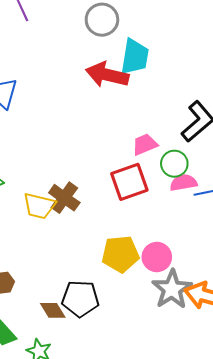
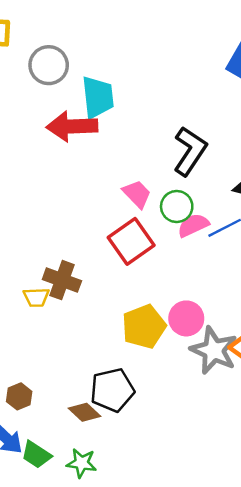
pink trapezoid: (145, 144) -> (137, 194), turned 84
yellow trapezoid: (39, 206) -> (36, 297), size x0.7

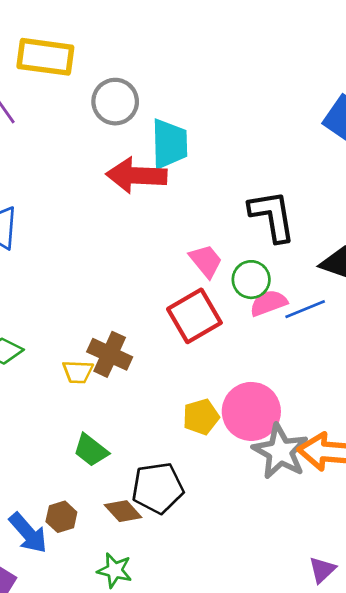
black L-shape: (190, 151) -> (272, 216), turned -48
pink circle: (186, 318) -> (251, 411), size x1.4
yellow pentagon: (144, 327) -> (201, 417), size x0.7
brown hexagon: (19, 396) -> (61, 517), moved
green trapezoid: (36, 455) -> (91, 450), moved

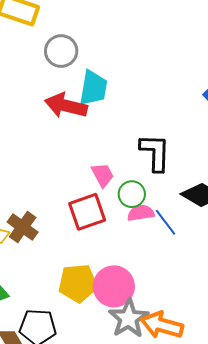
blue line: (305, 309) -> (165, 222), turned 64
yellow pentagon: (201, 417) -> (78, 283), size x1.5

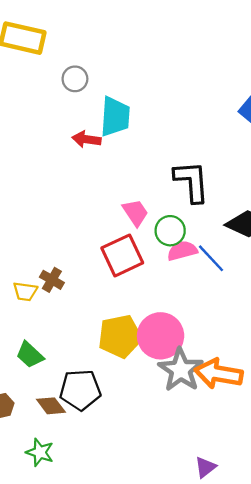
gray circle: (61, 51) -> (75, 79), size x0.7
red arrow: (66, 106) -> (86, 139), size x0.6
brown cross: (23, 227) -> (52, 280), size x0.7

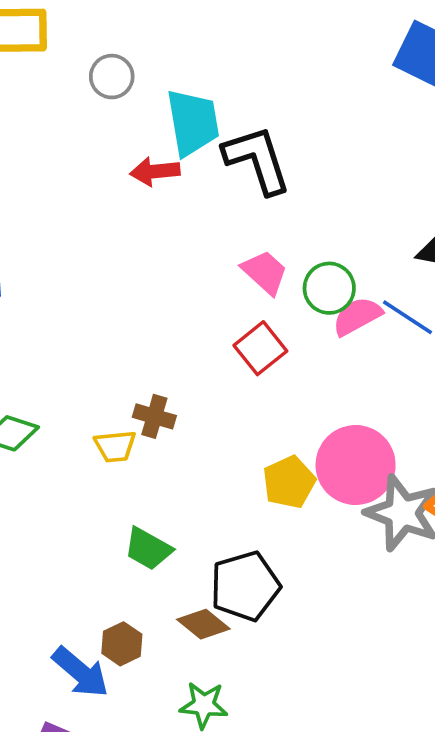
black L-shape: (192, 182) -> (257, 160), moved
red square: (122, 255) -> (260, 348), size x0.7
yellow pentagon: (120, 336) -> (289, 482), size x0.7

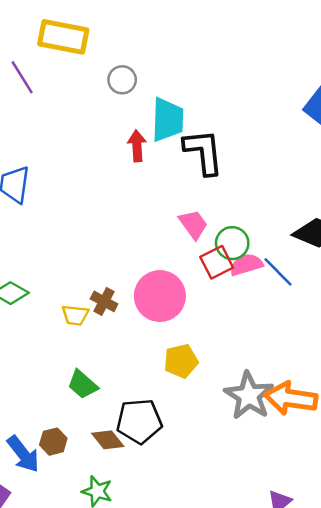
red arrow: (155, 171) -> (137, 146), turned 80
red square: (260, 348) -> (217, 262), moved
pink circle: (356, 465) -> (160, 296), moved

